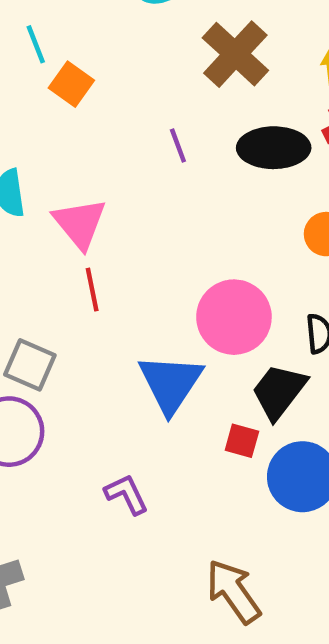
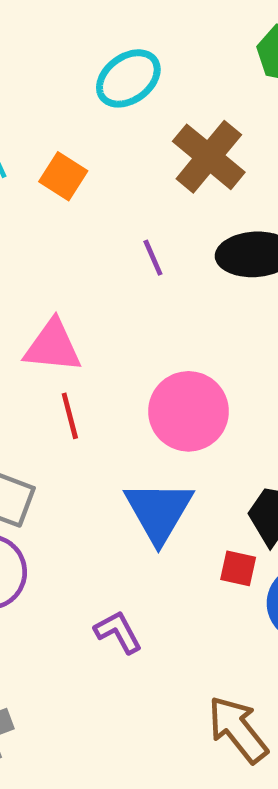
orange square: (71, 84) -> (63, 176), moved
pink triangle: (80, 223) -> (53, 346), turned -42
pink circle: (234, 317) -> (189, 411), moved

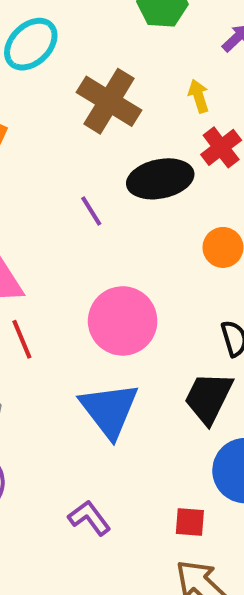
purple line: (153, 258) -> (91, 211), moved
red square: (238, 568) -> (190, 522), moved

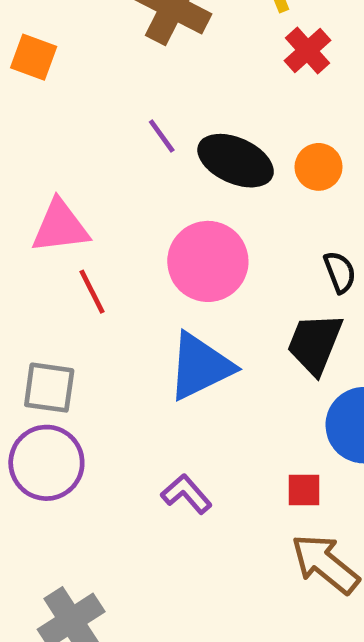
black ellipse: (160, 179) -> (236, 161), moved, turned 40
blue triangle: (109, 410) -> (200, 366), turned 46

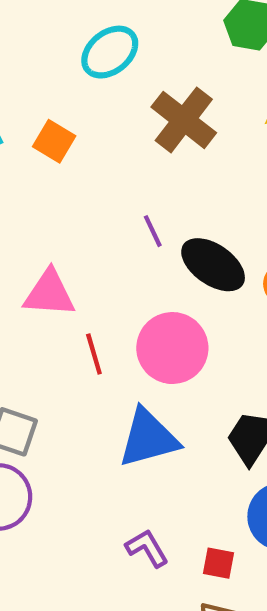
red line: (92, 292) -> (94, 354), moved
purple L-shape: (186, 494) -> (147, 548), moved

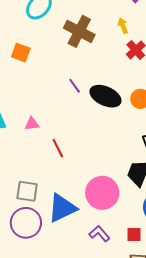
pink triangle: (49, 293) -> (32, 124), size x0.6
pink circle: (172, 348) -> (102, 193), moved
blue triangle: (148, 438) -> (62, 208), moved

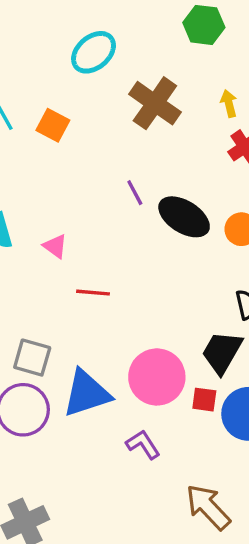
pink triangle: (32, 124) -> (55, 246), turned 35
red line: (58, 148) -> (93, 293), turned -66
red square: (134, 234) -> (204, 400), moved

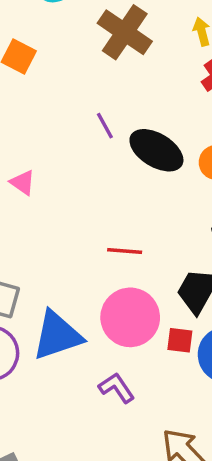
red line: (93, 293) -> (125, 251), moved

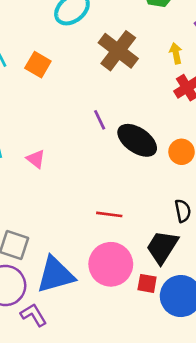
purple L-shape: (117, 388) -> (34, 315), moved

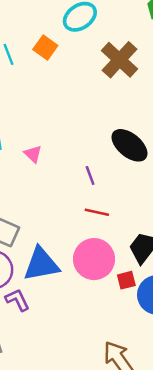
orange square: (38, 65) -> (45, 47), moved
purple line: (100, 120) -> (90, 175), moved
red square: (147, 283) -> (126, 280), turned -30

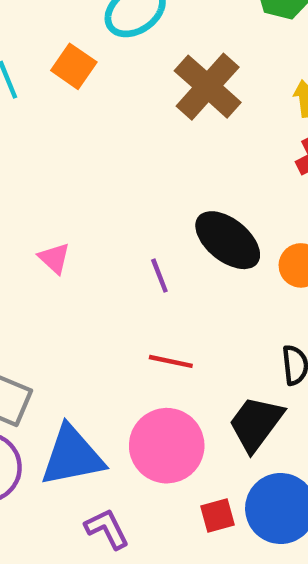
purple line: (90, 175) -> (159, 276), moved
red square: (126, 280) -> (218, 515), moved
purple L-shape: (17, 300) -> (107, 529), moved

